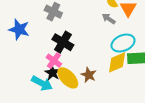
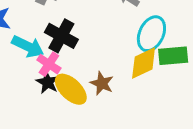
cyan ellipse: (123, 43) -> (151, 34), turned -40
cyan arrow: (42, 83) -> (28, 46), moved

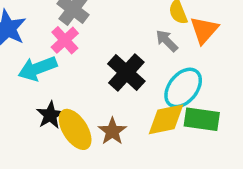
black cross: (61, 36) -> (126, 72), moved
cyan arrow: (28, 46) -> (37, 68), turned 120
pink cross: (49, 64) -> (65, 40), moved

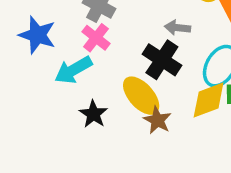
gray arrow: (167, 41) -> (177, 28), moved, turned -30
yellow ellipse: (75, 129) -> (141, 96), moved

